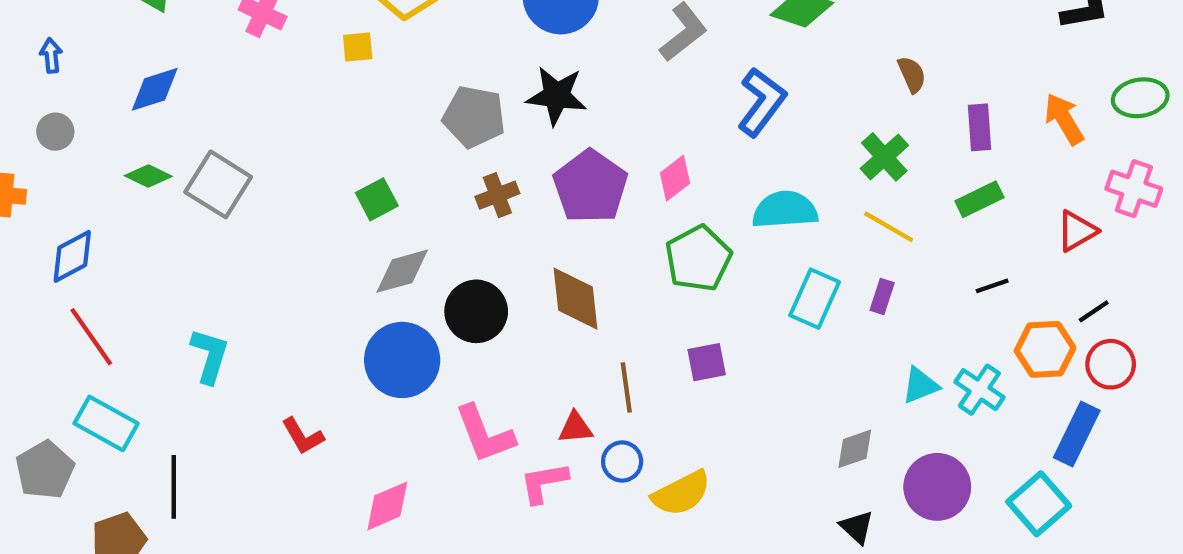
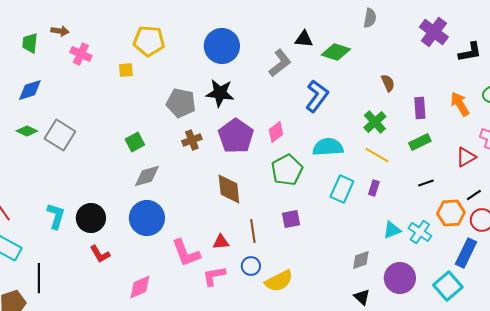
black circle: (476, 311) -> (91, 218), moved
red triangle: (576, 428) -> (221, 242), moved

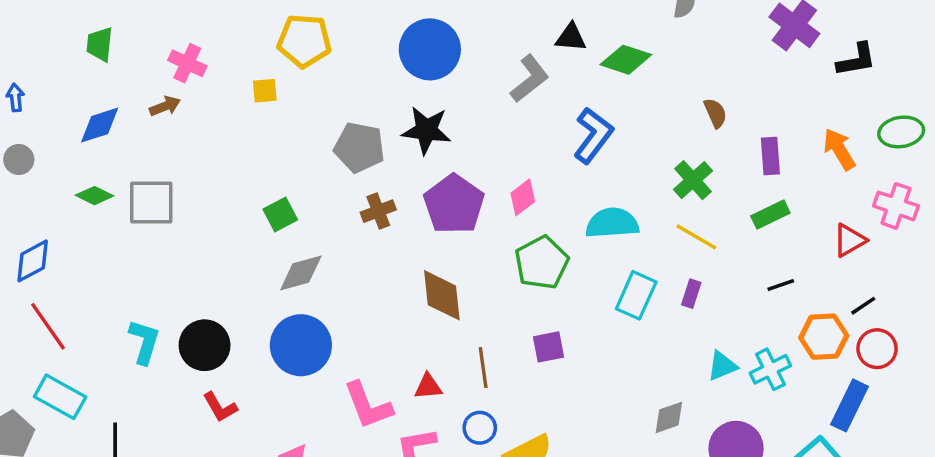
brown arrow: (60, 31) -> (165, 106), moved, turned -30
gray square: (60, 135) -> (151, 202), turned -32
cyan cross: (420, 232) -> (770, 369), turned 30

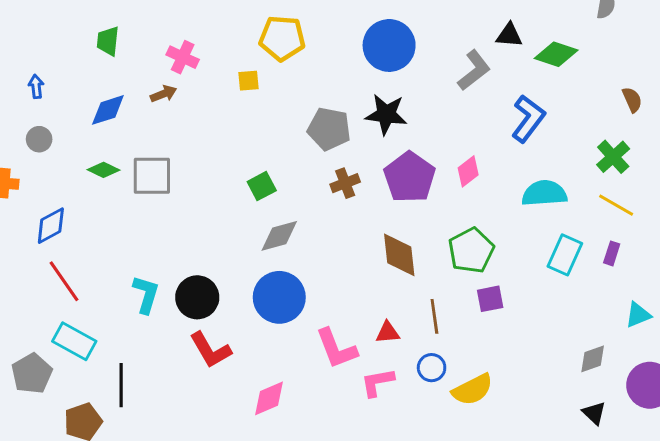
green pentagon: (542, 263) -> (471, 250), moved
red L-shape: (220, 407) -> (210, 350), size x1.4

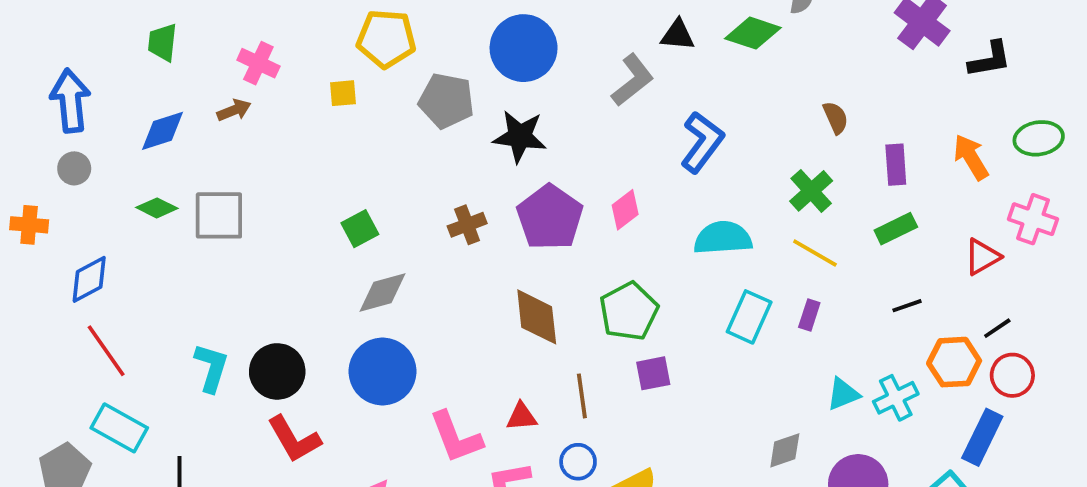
green diamond: (556, 54) -> (753, 33), moved
blue arrow: (36, 86) -> (70, 101), size x2.0
gray pentagon: (329, 129) -> (446, 101), moved

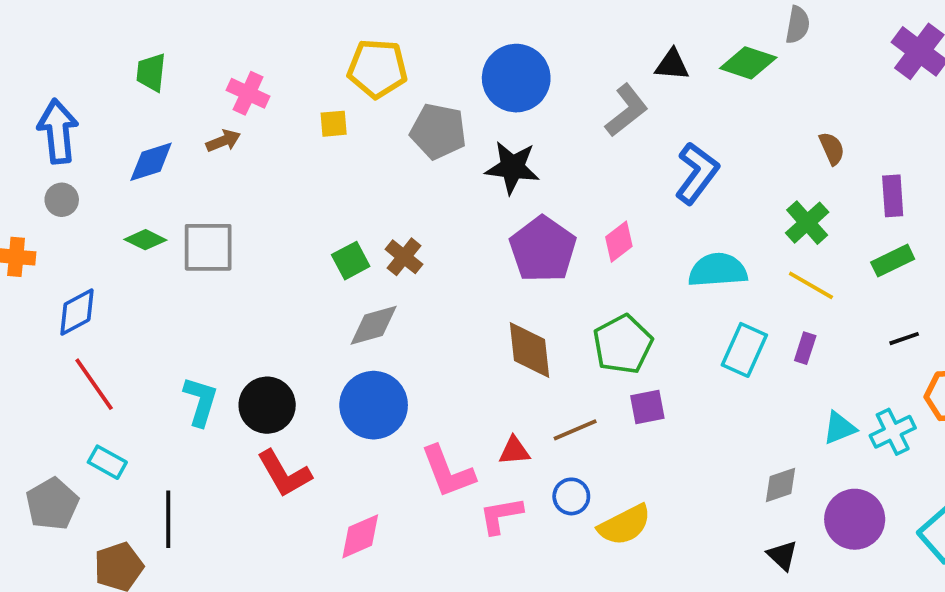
brown cross: (467, 225) -> (404, 257), moved, turned -30
brown line: (582, 396) -> (575, 430), turned 75
cyan rectangle: (119, 428) -> (107, 462), size x0.7

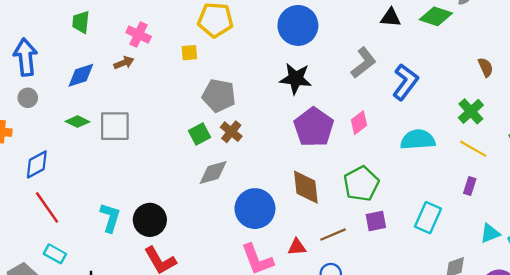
gray L-shape: (626, 110) -> (363, 63), moved
gray pentagon: (438, 131) -> (219, 96), moved
cyan rectangle: (744, 350) -> (428, 218), moved
blue circle: (374, 405) -> (255, 209), moved

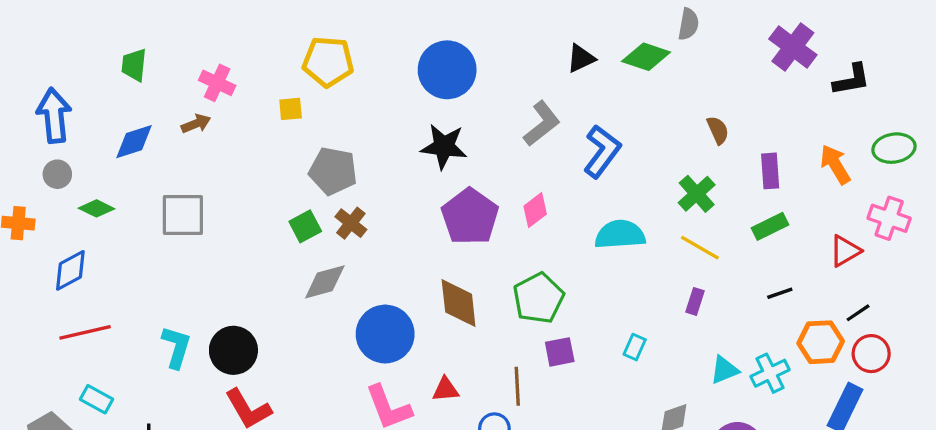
black triangle: (391, 18) -> (581, 58), turned -30
green diamond: (77, 122) -> (96, 208), moved
red line: (47, 207) -> (85, 332), turned -68
cyan rectangle: (428, 218) -> (635, 347), size x0.6
brown line: (333, 235) -> (517, 386), moved, turned -70

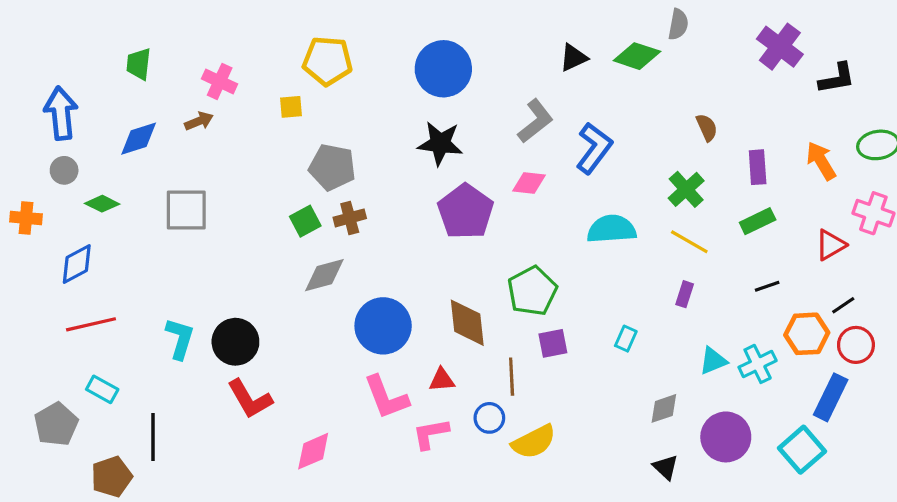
pink diamond: (535, 210) -> (529, 183), moved, turned 44
brown cross: (351, 223) -> (350, 218), turned 36
brown diamond: (459, 303) -> (467, 323), moved

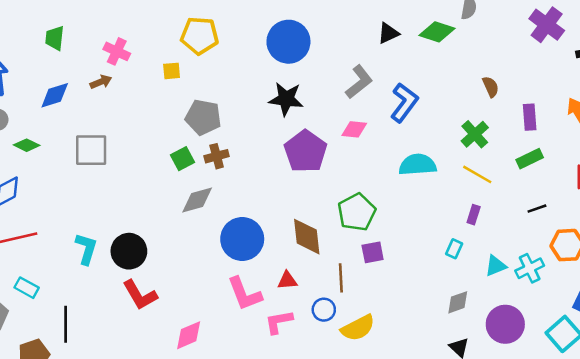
cyan rectangle: (626, 339) -> (454, 249), moved

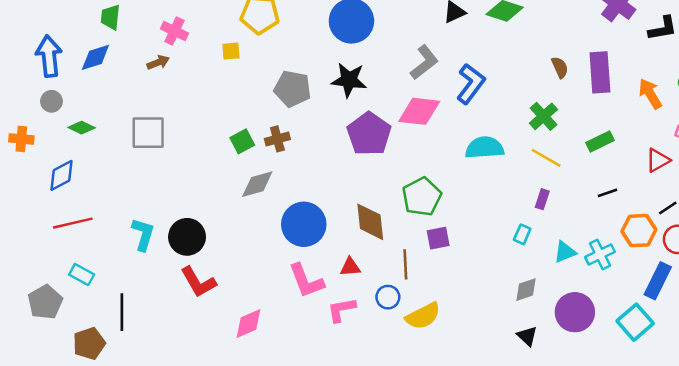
blue diamond: (55, 95) -> (95, 57), moved
gray pentagon: (203, 117) -> (292, 89), moved
purple rectangle: (530, 117) -> (600, 72), moved, size x1.5
pink diamond: (354, 129) -> (419, 111), size x1.6

